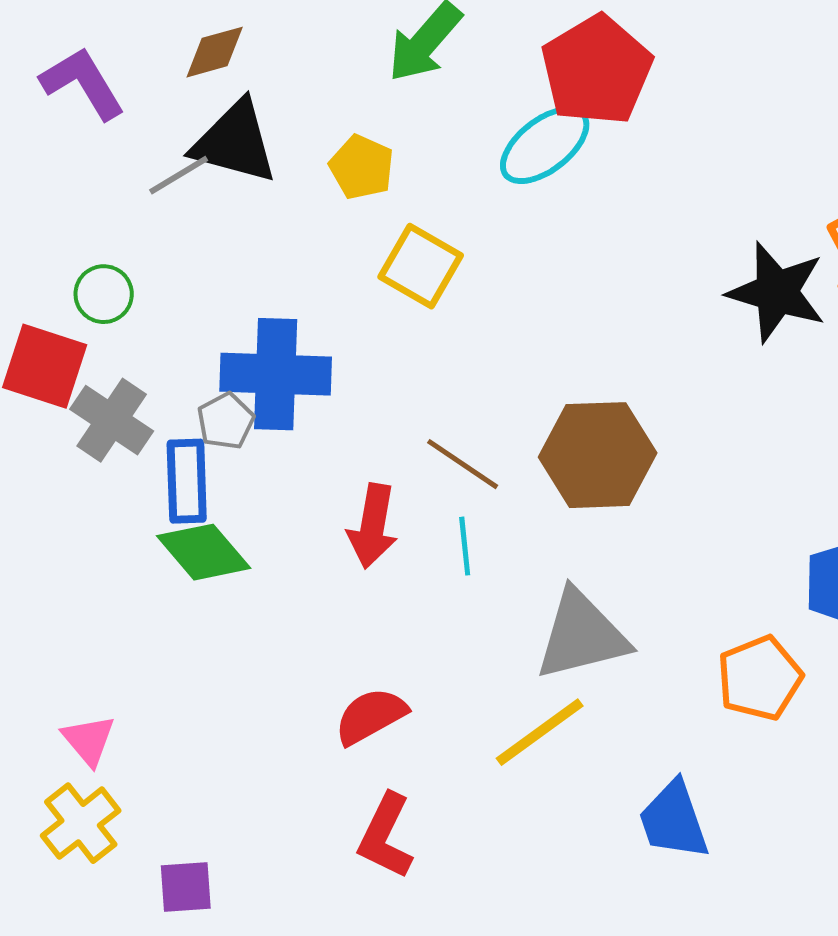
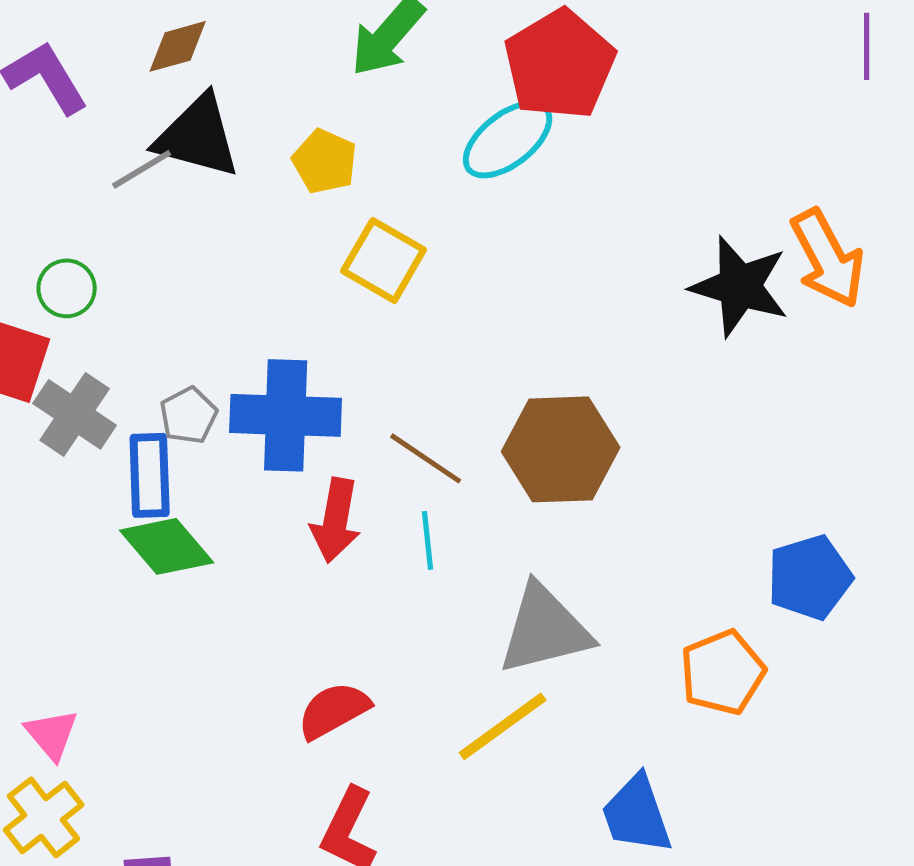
blue cross: (276, 374) -> (286, 415), moved

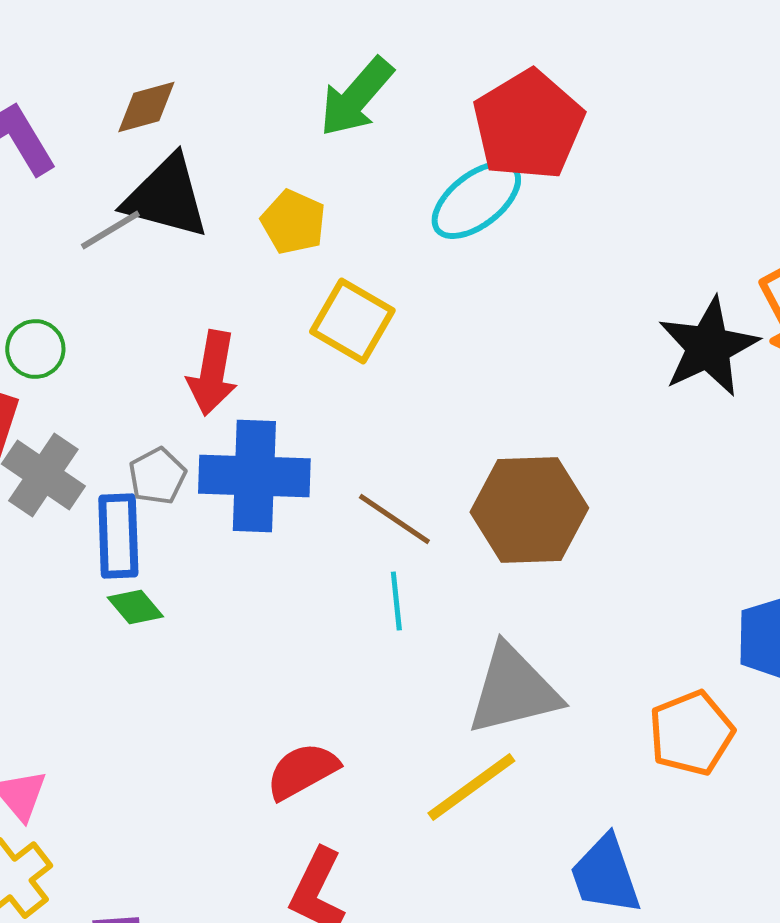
black star: (740, 286) -> (708, 347), turned 30
red arrow: (336, 520) -> (212, 373), moved
green diamond: (167, 546) -> (135, 607), size x0.6

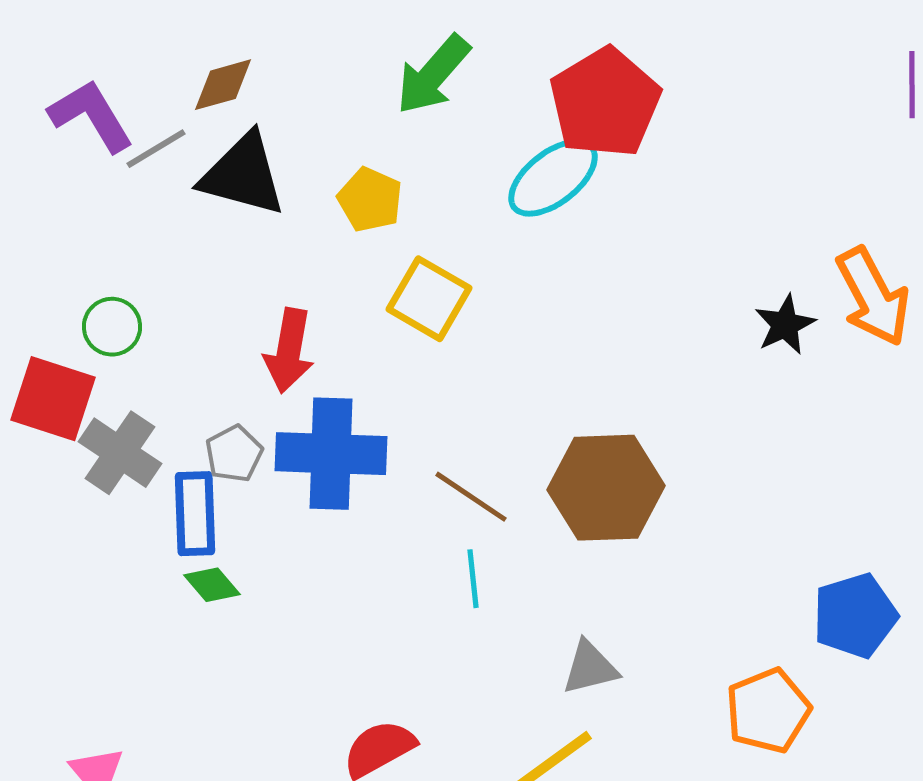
gray line: (110, 230) -> (156, 149), moved
black star: (708, 347) -> (785, 325), size x0.6
gray triangle: (513, 690) -> (590, 668), size x0.6

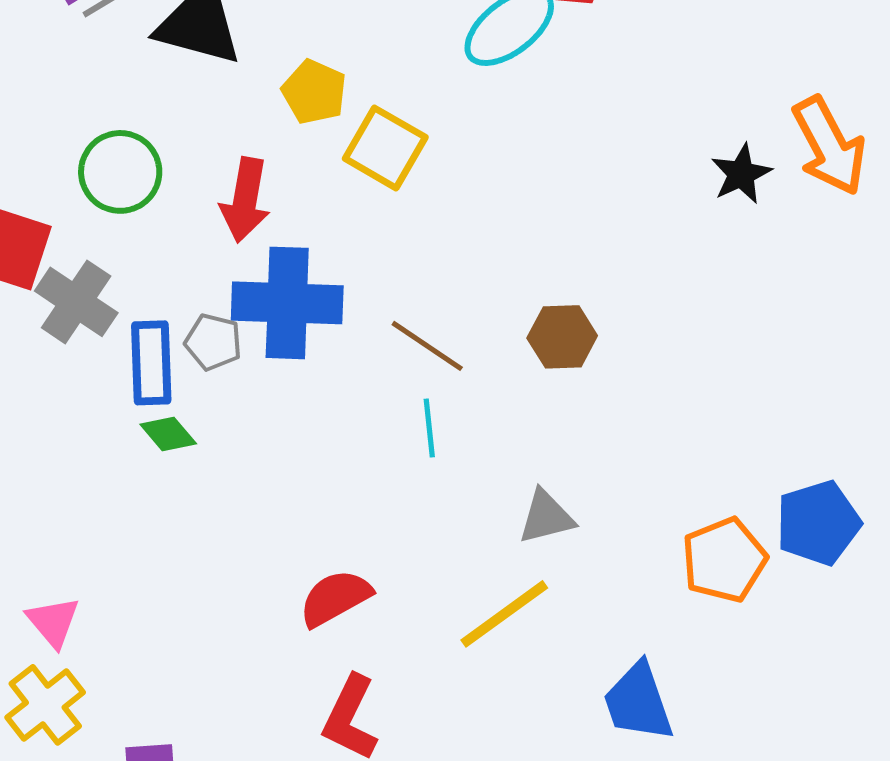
yellow pentagon: (370, 200) -> (314, 92), moved
green circle: (112, 327) -> (120, 172), moved, size x1.4
gray pentagon: (234, 454) -> (213, 342), moved, turned -30
brown hexagon: (606, 488) -> (562, 337), size x0.6
blue pentagon: (855, 616) -> (818, 523), moved

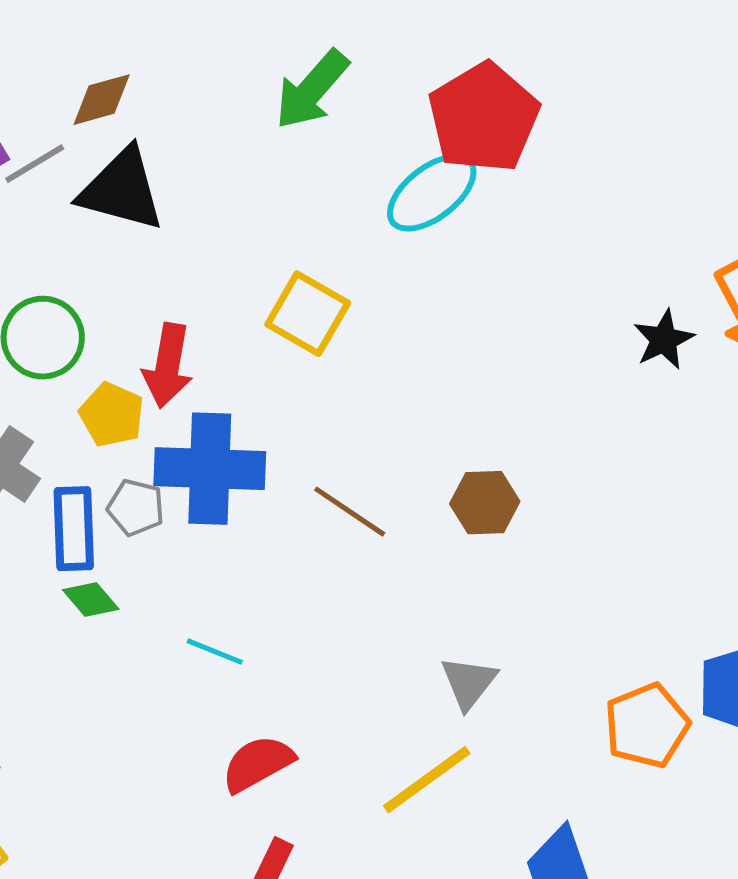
yellow pentagon: (314, 92) -> (112, 415), moved
cyan line: (429, 428) -> (215, 652), moved, turned -62
gray triangle: (546, 517) -> (469, 683), turned -38

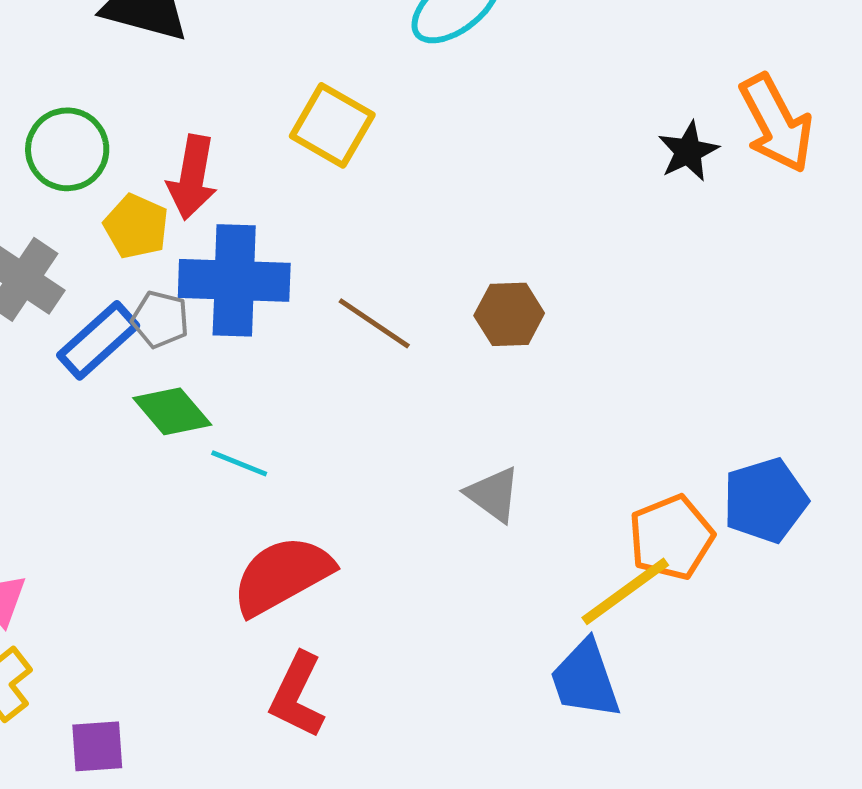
blue rectangle: (74, 529) -> (98, 340), turned 50
green diamond: (91, 600) -> (172, 411), moved, size x1.4
gray triangle: (469, 683) -> (493, 494), turned -32
red semicircle: (258, 764) -> (282, 575), size x1.4
yellow line: (427, 780) -> (625, 591), moved

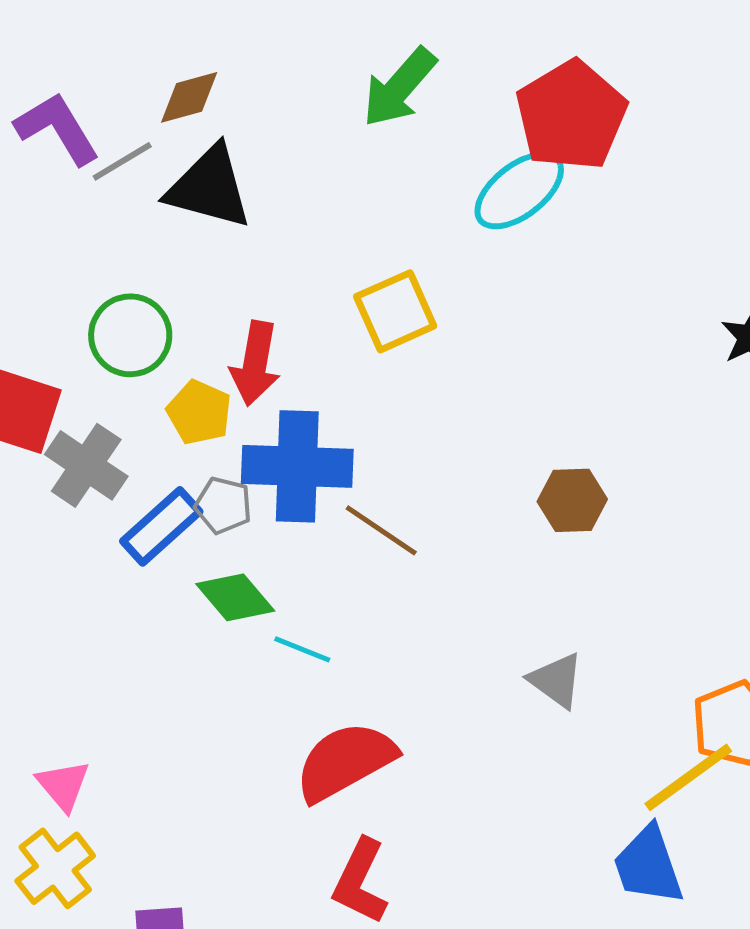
yellow square: (332, 125) -> (395, 311), turned 36
brown line: (374, 323) -> (381, 530), moved

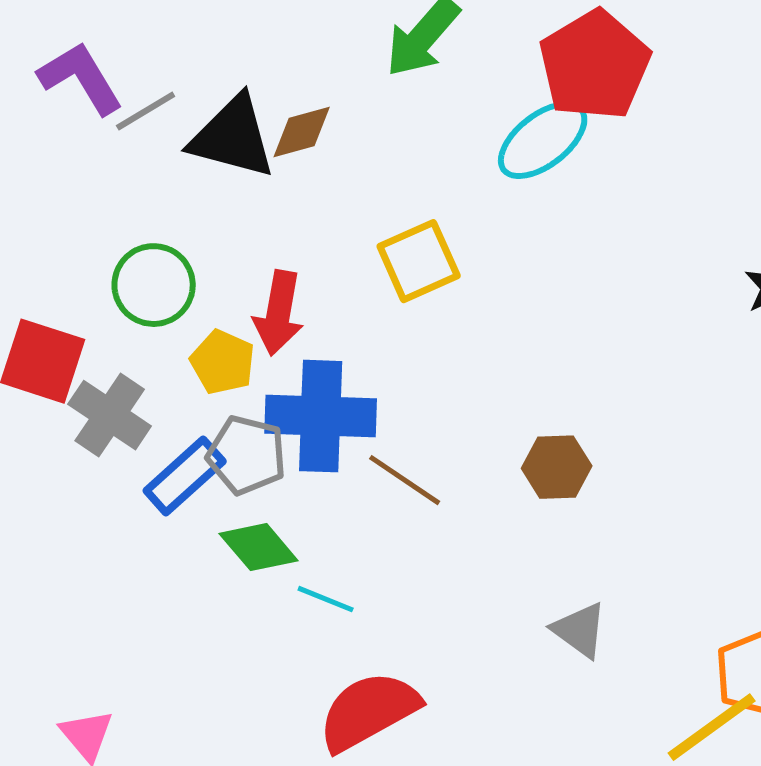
brown diamond: (189, 97) -> (302, 132), moved
brown hexagon: (572, 500) -> (557, 467), moved
gray pentagon: (223, 505) -> (247, 455), size x1.4

